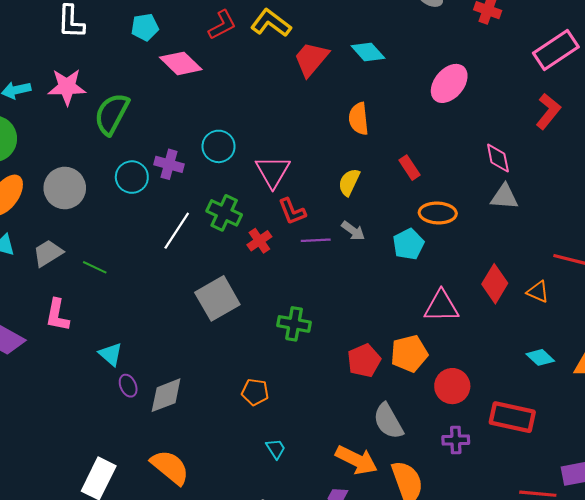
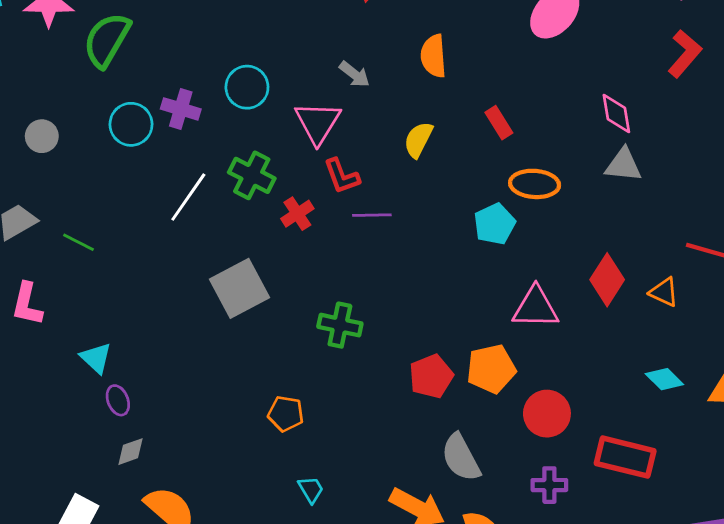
gray circle: (65, 188) -> (42, 136), size x0.6
gray arrow: (353, 231) -> (354, 74), moved
gray diamond: (166, 395) -> (130, 452), moved, size x0.6

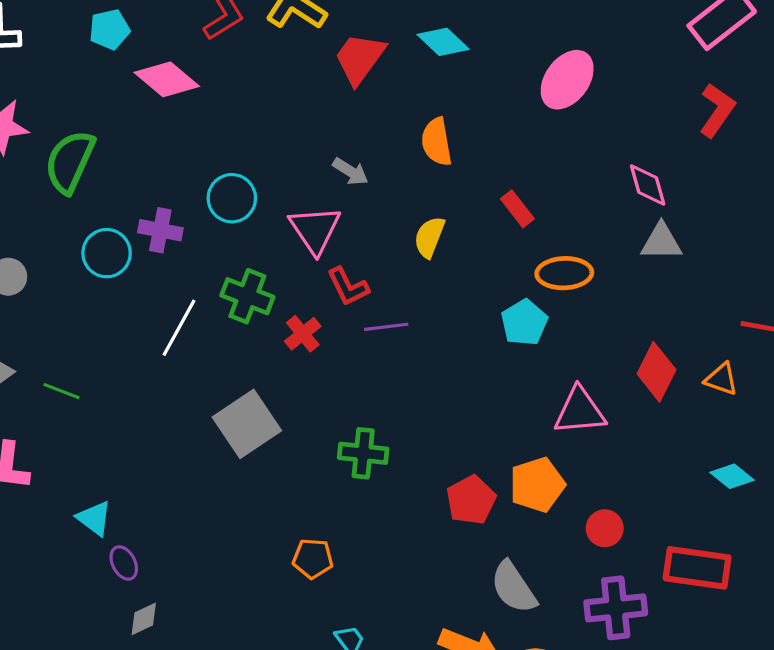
red circle: (547, 414) -> (605, 528), size x0.7
purple cross: (549, 485) -> (616, 608), size x1.5

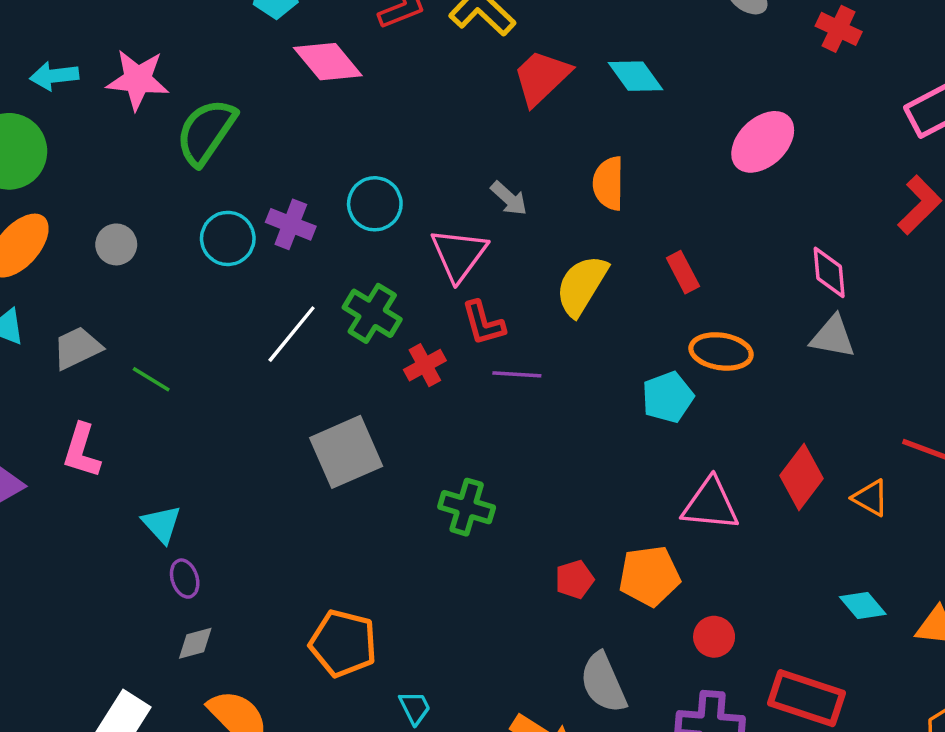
yellow semicircle: (429, 237) -> (582, 285), size x1.4
red pentagon: (471, 500) -> (574, 579), size x0.7
orange pentagon: (313, 559) -> (343, 643), moved, size x1.5

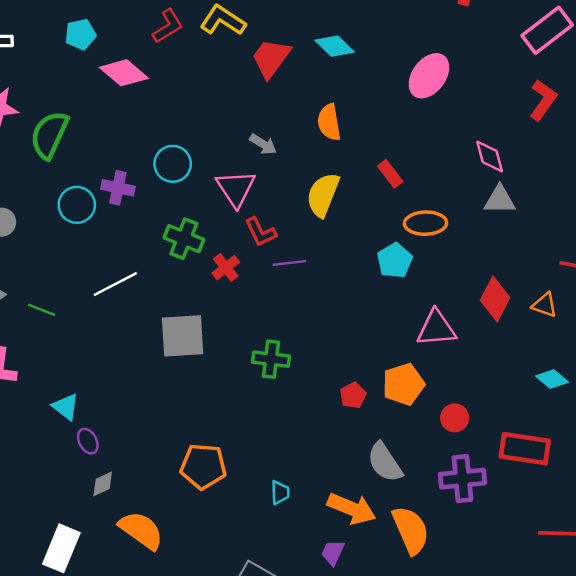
white line: (292, 334) -> (115, 284), moved, turned 33
gray square: (346, 452) -> (183, 336), turned 30
cyan trapezoid: (415, 708) -> (280, 493), moved, turned 35

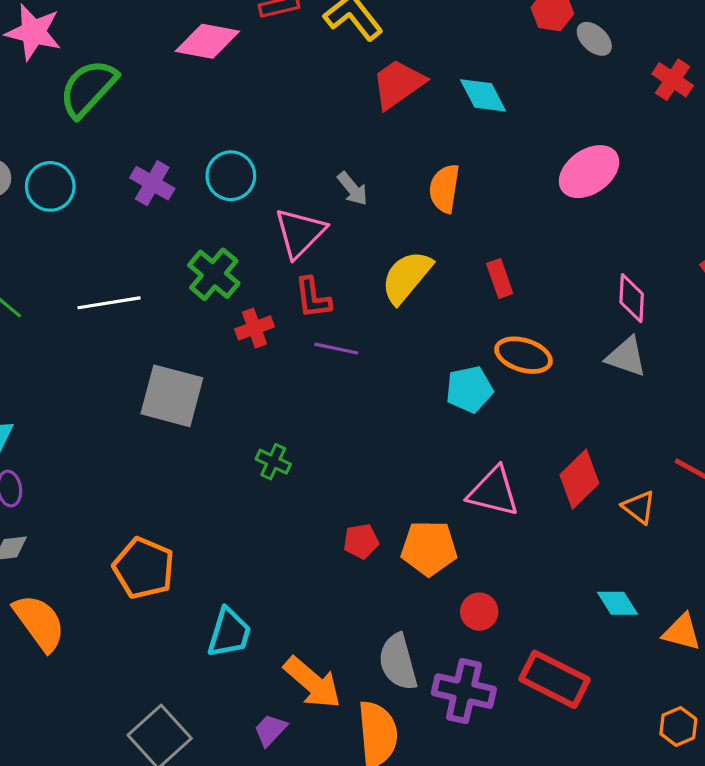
pink diamond: (124, 73) -> (207, 41), turned -48
cyan circle: (77, 205) -> (50, 186), moved
green cross: (271, 359) -> (273, 462), size x0.7
gray semicircle: (385, 462) -> (398, 662), moved
cyan trapezoid: (280, 493) -> (229, 633), size x1.6

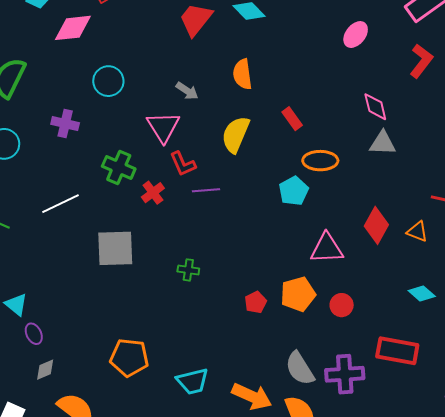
pink ellipse: (589, 172) -> (356, 35), moved, size x0.7
cyan circle: (231, 176) -> (108, 81), moved
red circle: (479, 612) -> (342, 305), moved
cyan trapezoid: (229, 633) -> (193, 381), turned 76

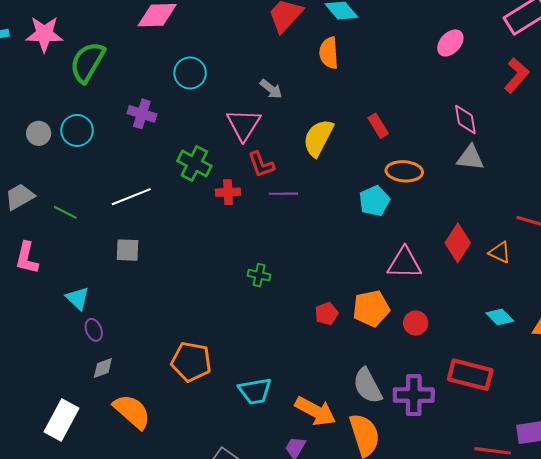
orange semicircle: (243, 74) -> (329, 53), moved
red cross: (153, 193) -> (228, 192), turned 30
gray square: (115, 248) -> (128, 250), moved, size x0.6

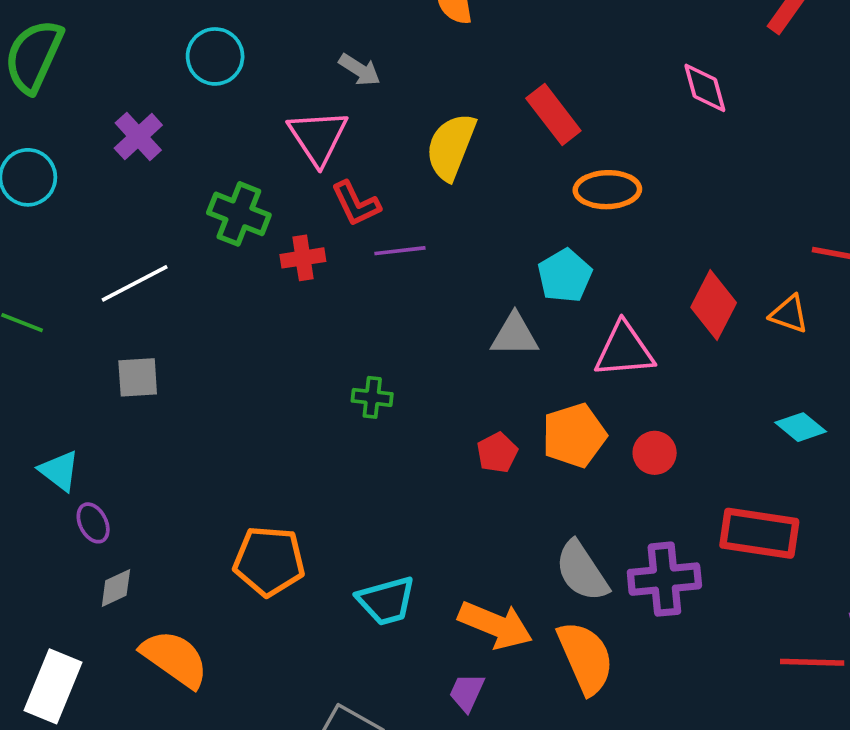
purple cross: (142, 114) -> (138, 137), turned 36
red rectangle: (378, 126) -> (553, 115), size x1.4
gray triangle: (470, 158) -> (515, 335), moved
cyan pentagon: (374, 201) -> (565, 276), moved

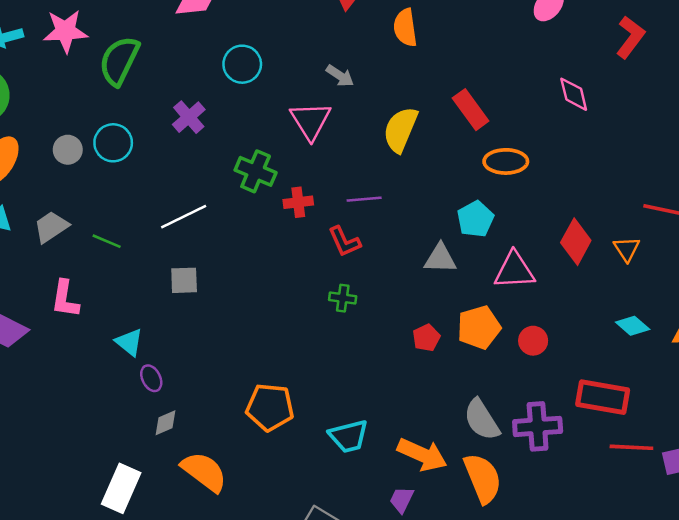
red L-shape: (356, 204) -> (344, 242), moved
orange triangle: (789, 314) -> (627, 249), turned 36
red line: (812, 662) -> (631, 447), moved

